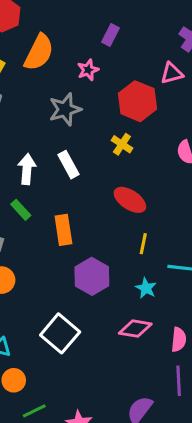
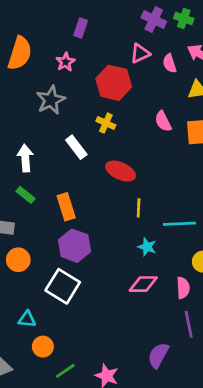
white rectangle: (68, 165) -> (76, 147), moved
purple hexagon: (92, 276) -> (75, 246), moved
white square: (60, 333) -> (63, 286), moved

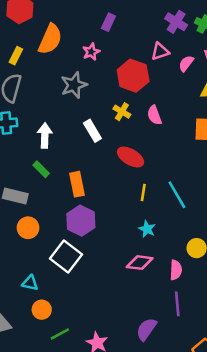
pink semicircle: (170, 63) -> (186, 63), turned 48
pink semicircle: (163, 121) -> (154, 115), moved
cyan line: (179, 224) -> (177, 195), moved, turned 56

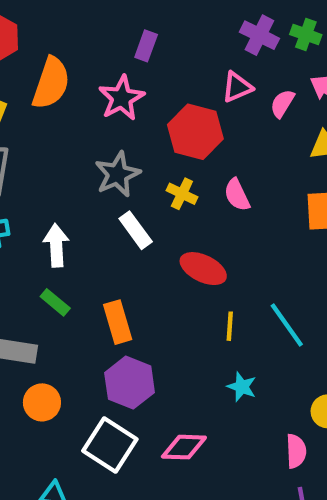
pink star: (91, 52) -> (122, 98), size x1.5
gray star: (74, 85) -> (118, 174), moved
pink diamond: (140, 263) -> (184, 447), moved

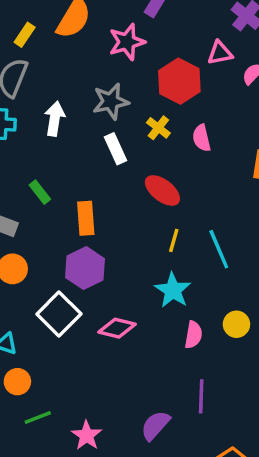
white arrow: (56, 245) -> (55, 119), moved
cyan star: (242, 387) -> (173, 290), size x1.5
pink semicircle: (296, 451) -> (193, 335), moved

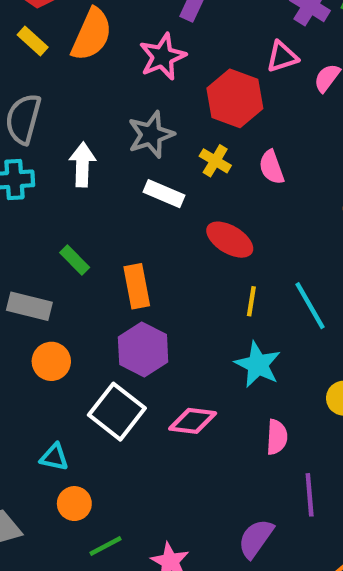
yellow rectangle: (25, 35) -> (33, 41), moved, turned -75
white rectangle: (115, 149) -> (164, 194), turned -36
pink semicircle: (193, 335) -> (277, 437), moved

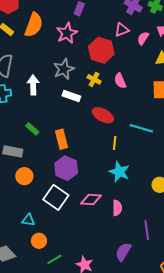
cyan line: (310, 306) -> (141, 128), moved, turned -40
pink semicircle: (277, 437) -> (117, 208), moved

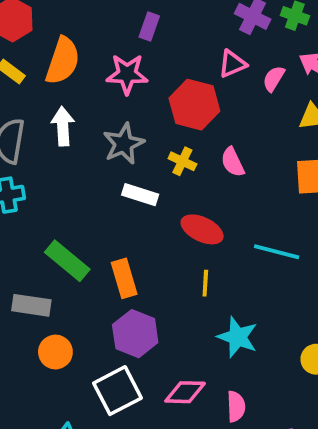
pink star: (67, 33) -> (127, 74), turned 30
white arrow: (33, 85) -> (63, 126), moved
green rectangle: (32, 129) -> (67, 261), size x1.6
yellow line: (115, 143) -> (205, 283), moved
white square: (56, 197) -> (118, 391), turned 30

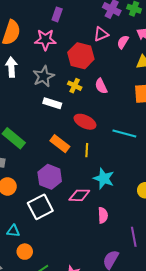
orange rectangle: (124, 278) -> (60, 144), moved, turned -36
pink diamond: (185, 392) -> (79, 195), moved

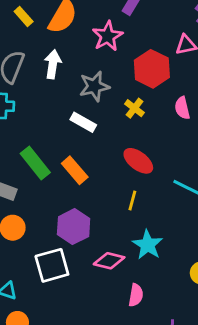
pink star: (45, 40) -> (107, 36), turned 30
pink semicircle: (101, 86) -> (182, 108), moved
white rectangle: (52, 103) -> (83, 122), moved
orange rectangle: (60, 144) -> (75, 170), moved

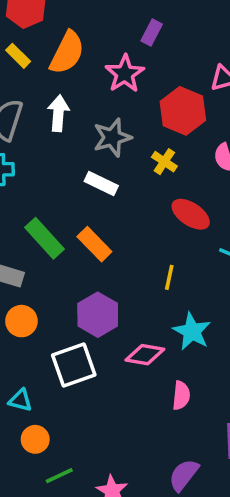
red ellipse: (138, 161) -> (191, 214), moved

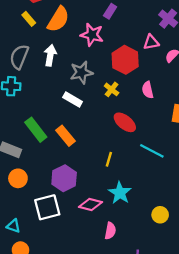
pink star: (125, 74) -> (92, 35), turned -30

